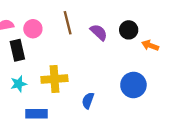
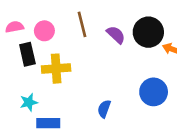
black circle: (129, 30) -> (148, 32), size x1.5
yellow cross: (54, 79) -> (56, 69), moved
cyan star: (19, 84) -> (29, 102), moved

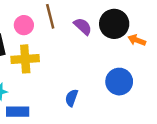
pink circle: (44, 31) -> (24, 25), moved

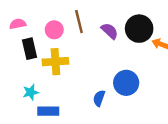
blue circle: (119, 82) -> (126, 83), moved

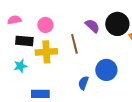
brown line: (79, 22) -> (74, 44), moved
black rectangle: (29, 49) -> (24, 41), turned -72
cyan star: (31, 92) -> (20, 66), moved

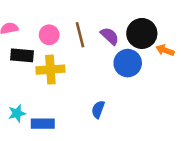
brown line: (74, 44) -> (80, 35), moved
cyan star: (20, 66) -> (17, 113), moved
blue circle: (106, 70) -> (128, 63), moved

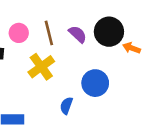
blue circle: (128, 63) -> (95, 83), moved
yellow cross: (50, 70) -> (41, 67), moved, turned -32

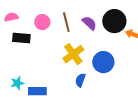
yellow cross: (41, 67) -> (73, 54), moved

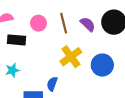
blue semicircle: (80, 80) -> (52, 84), moved
cyan star: (17, 83) -> (12, 70), moved

